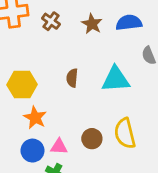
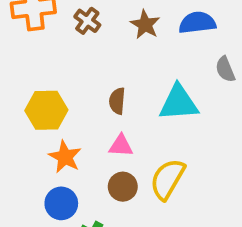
yellow semicircle: (125, 133) -> (167, 179), moved, turned 44
brown circle: (92, 139) -> (123, 187), moved
pink triangle: (59, 147) -> (121, 146), moved

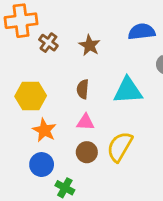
brown cross: (87, 21) -> (48, 43), moved
brown star: (145, 25) -> (90, 45), moved

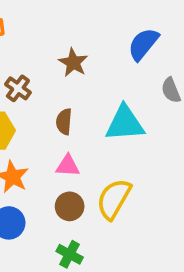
blue semicircle: (142, 32) -> (143, 44), turned -44
brown cross: (48, 43) -> (18, 88), moved
green cross: (65, 188) -> (70, 254), moved

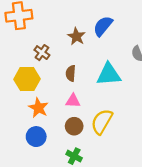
blue semicircle: (143, 44) -> (103, 26), moved

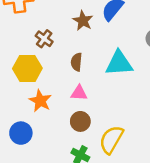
yellow semicircle: (102, 122) -> (111, 140), moved
blue circle: (36, 137) -> (21, 133), moved

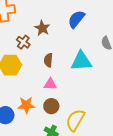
brown star: (83, 21) -> (42, 28), moved
orange star: (40, 101) -> (26, 105), moved, turned -30

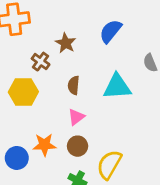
pink triangle: (50, 84) -> (76, 117), turned -40

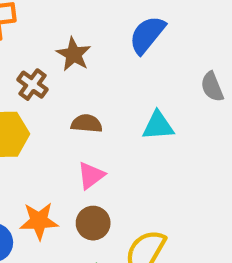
brown semicircle: (74, 85) -> (87, 124), turned 90
cyan triangle: (117, 87) -> (158, 126), size x0.7

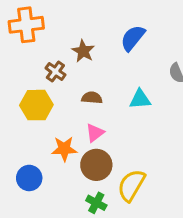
orange star: (39, 221) -> (64, 149), moved
brown circle: (93, 223) -> (96, 165), size x1.4

